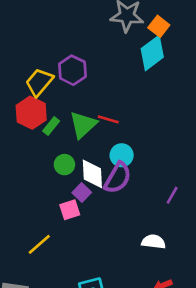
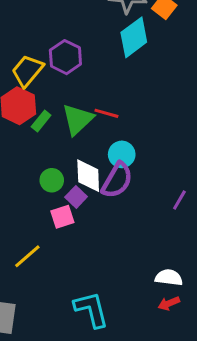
cyan diamond: (152, 53) -> (134, 37), moved
green circle: (64, 165) -> (52, 180), moved
white semicircle: (154, 242) -> (169, 278), moved

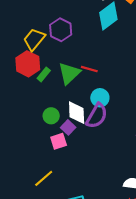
yellow line: (27, 256) -> (44, 178), moved

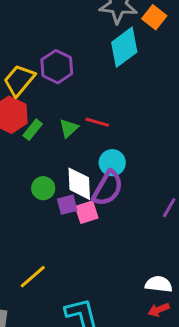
green triangle: (69, 73) -> (69, 128), size x0.6
purple square: (68, 127) -> (67, 205), turned 32
pink square: (59, 141) -> (87, 212), moved

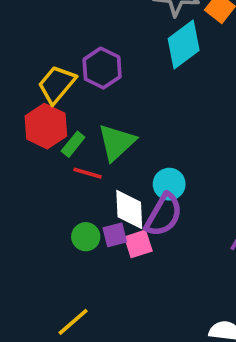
red line: (97, 122) -> (88, 173), moved
green triangle: (69, 128) -> (117, 142), size x1.6
green circle: (43, 188) -> (86, 237), moved

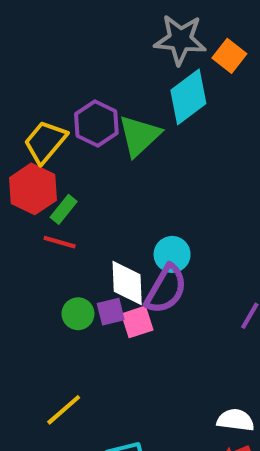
green triangle: (117, 142) -> (139, 136), moved
red line: (88, 173) -> (60, 242), moved

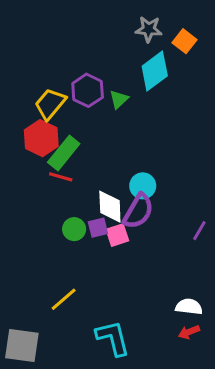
gray star: (180, 40) -> (149, 29), size x0.7
green triangle: (139, 136) -> (119, 99), size x0.6
green rectangle: (64, 209) -> (64, 153), size x1.6

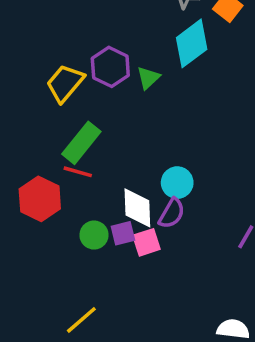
red hexagon: (41, 138) -> (40, 199), moved
purple semicircle: (138, 211) -> (172, 213), size x0.7

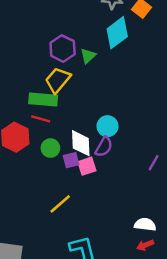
yellow trapezoid: (65, 83) -> (58, 80), moved
green rectangle: (81, 143) -> (43, 99), turned 56
green circle: (94, 235) -> (50, 148), moved
yellow line: (81, 320) -> (60, 204), moved

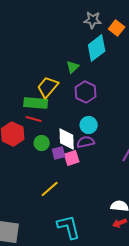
purple hexagon: (63, 48) -> (86, 92), moved
purple semicircle: (104, 147) -> (86, 142), turned -132

